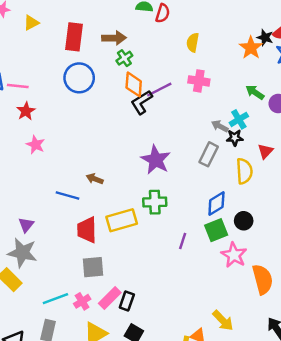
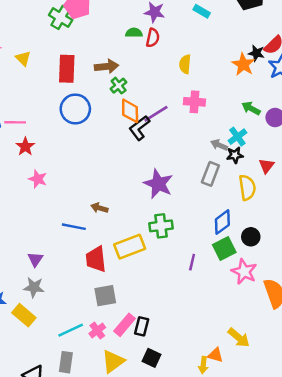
yellow triangle: (31, 23) -> (23, 58), turned -42
gray star: (22, 253) -> (34, 287), size x0.7

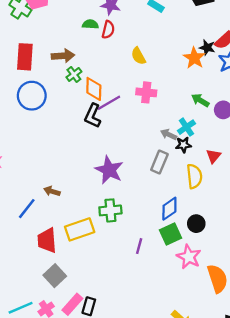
yellow semicircle: (185, 64) -> (138, 56), turned -36
orange diamond: (130, 111) -> (94, 89), moved
black L-shape: (139, 128) -> (93, 116), turned -30
blue line: (74, 227) -> (27, 209), turned -65
gray square: (105, 296) -> (55, 276), turned -35

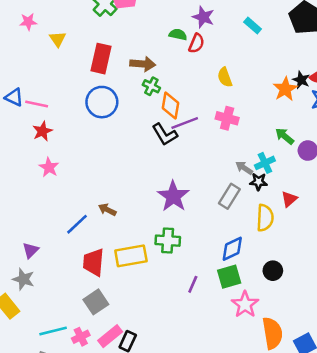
green cross: (74, 74) -> (151, 86), turned -35
black L-shape: (93, 116) -> (165, 134), turned -65
black circle: (196, 224) -> (273, 271), moved

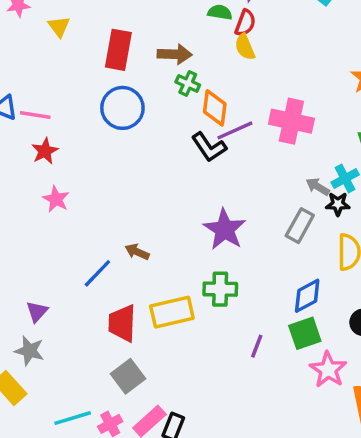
yellow semicircle: (225, 77) -> (245, 47), moved
pink cross: (227, 118) -> (291, 121), size x1.4

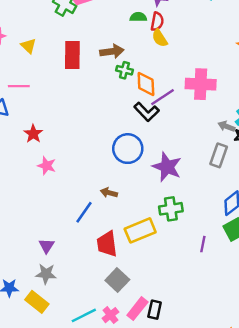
blue circle: (122, 108) -> (128, 149), moved
pink line: (35, 115) -> (19, 86), moved

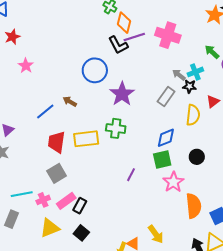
red star: (33, 134) -> (12, 37), moved
purple line: (203, 244) -> (131, 175), moved

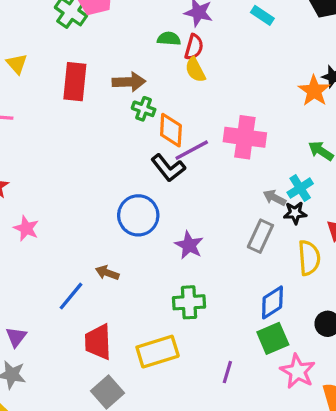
purple star: (122, 94) -> (189, 245), size x0.7
yellow rectangle: (86, 139) -> (158, 352), moved

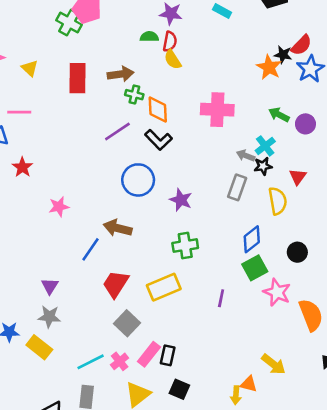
purple line: (192, 150) -> (117, 132), moved
pink star: (26, 228) -> (59, 207), moved, turned -30
brown arrow: (107, 273) -> (118, 228), size x1.5
red trapezoid: (98, 342) -> (116, 284), turned 40

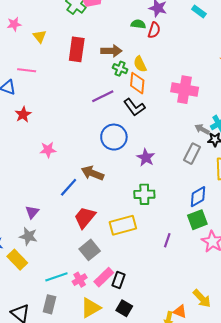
yellow semicircle: (173, 60) -> (140, 64), moved

